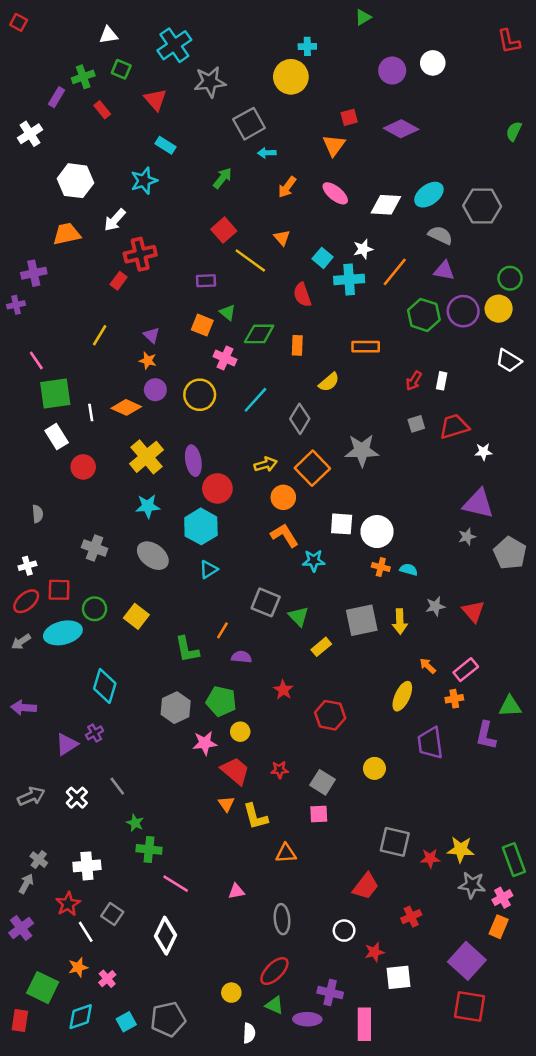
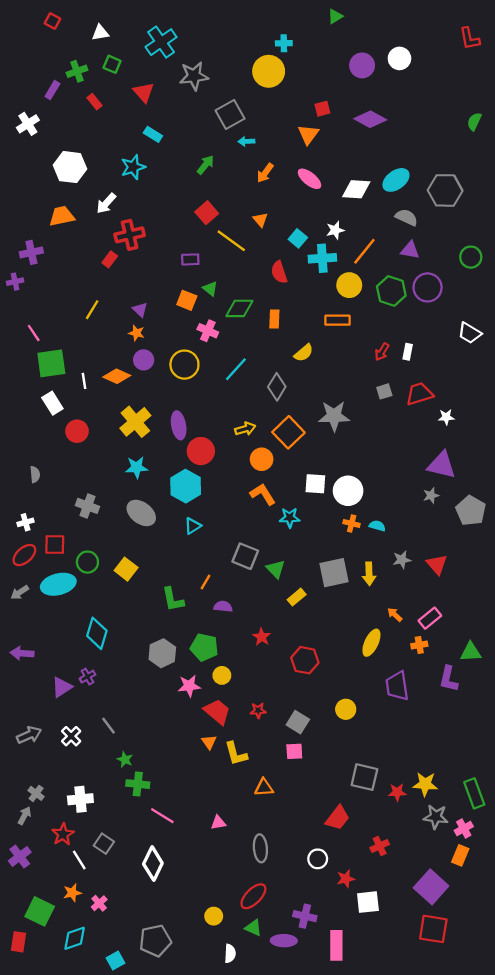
red square: (19, 22) -> (52, 21), moved
yellow circle: (499, 309) -> (349, 285), moved
cyan square: (126, 1022) -> (116, 961), moved

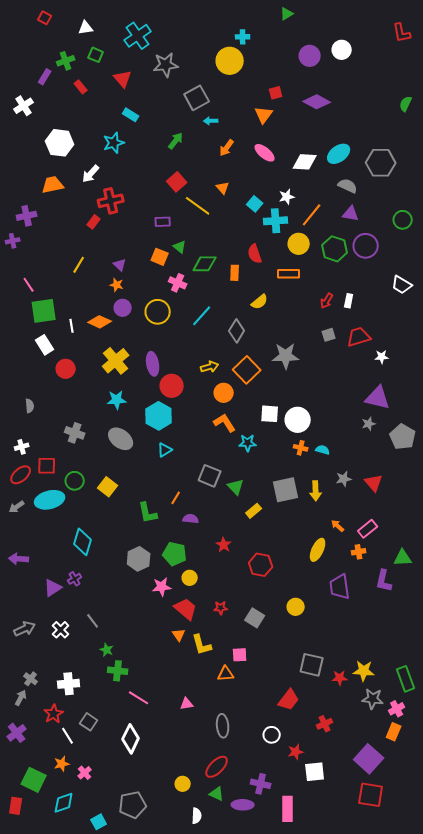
red semicircle: (279, 272) -> (255, 254), moved
pink square: (294, 751) -> (240, 655), moved

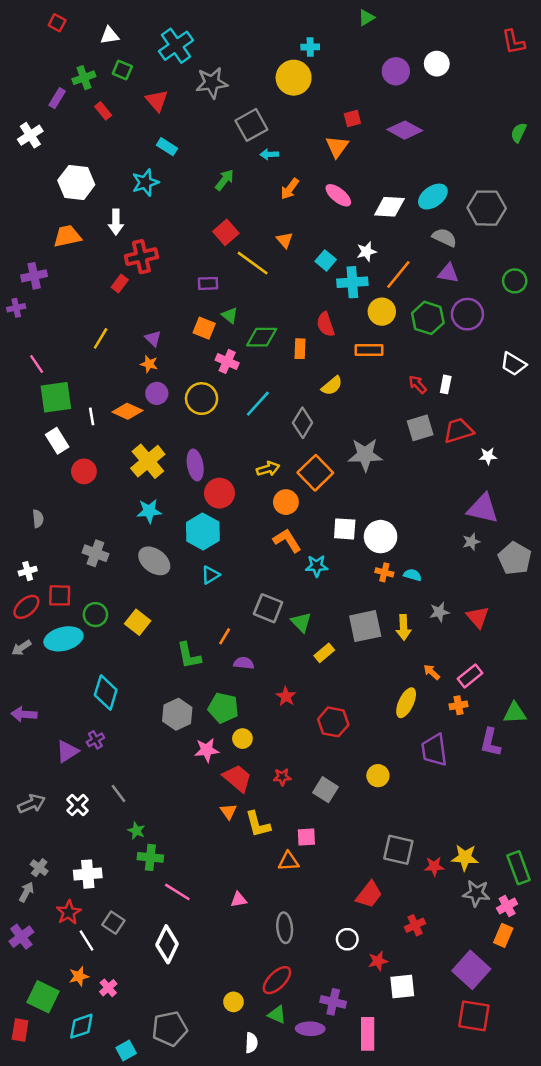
white arrow: (91, 174) -> (116, 222), turned -42
red arrow: (327, 301) -> (418, 384), turned 105
gray square: (329, 335) -> (420, 428), size x1.5

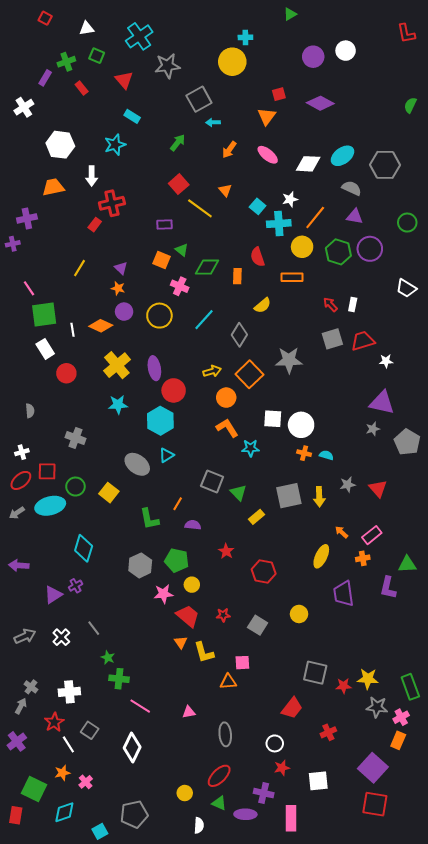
gray ellipse: (154, 561) -> (137, 464), moved
red star: (378, 961) -> (282, 768), moved

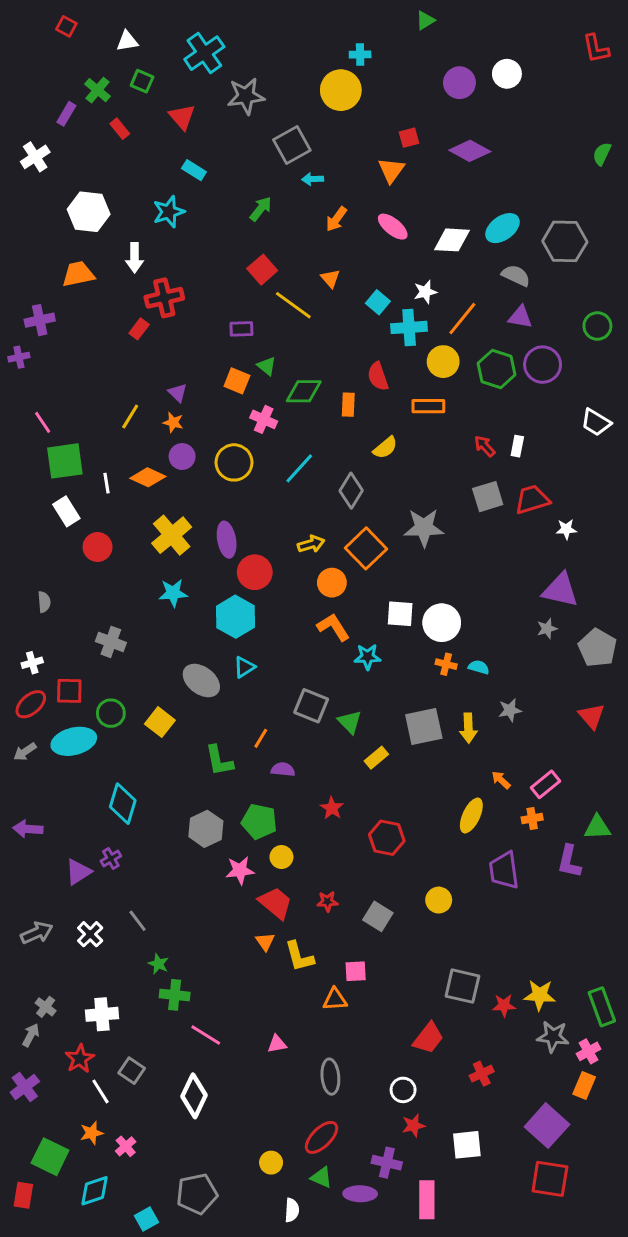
green cross: (66, 62) -> (98, 90), turned -30
yellow line: (80, 268) -> (130, 416), moved
red triangle: (378, 489) -> (591, 716), moved

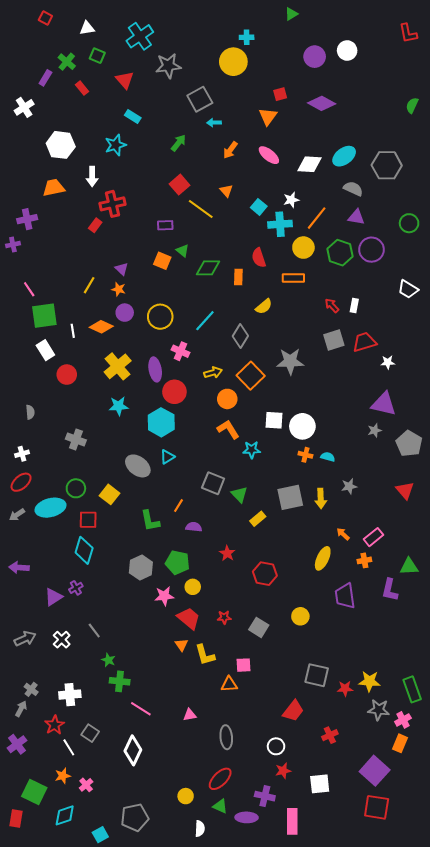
pink cross: (264, 419) -> (181, 351), moved
red square: (69, 691) -> (88, 520), moved

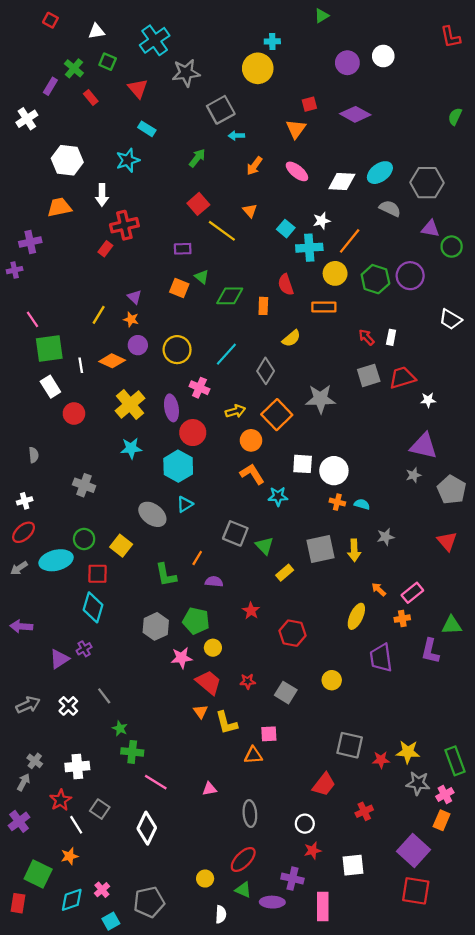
purple triangle: (356, 217) -> (430, 229), moved
pink cross: (86, 785) -> (102, 890), moved

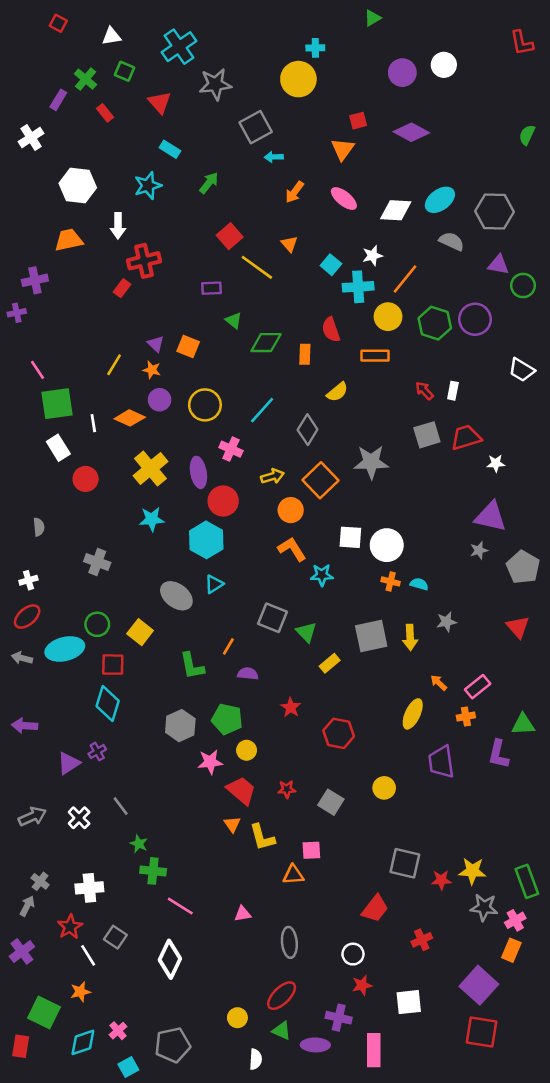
green arrow: (197, 158) -> (209, 183), moved
orange square: (179, 288) -> (188, 347), moved
gray arrow: (19, 568) -> (22, 658), turned 48

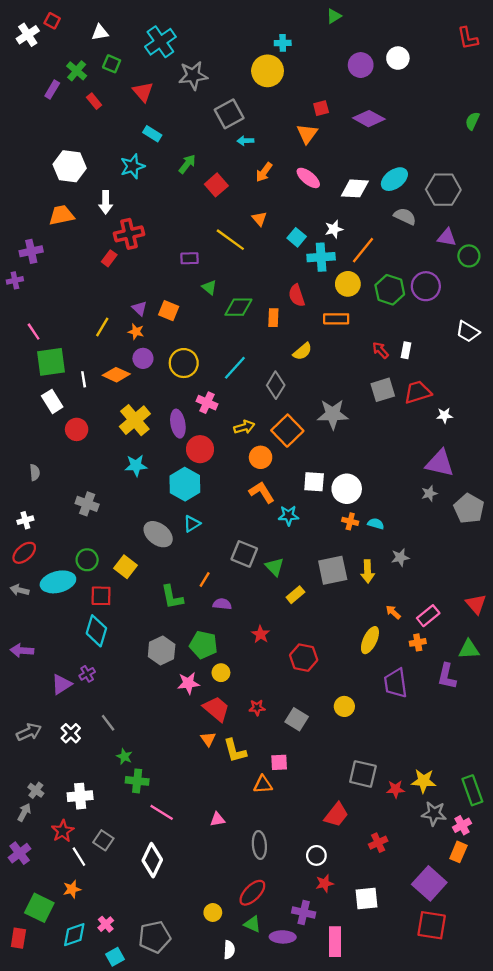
white cross: (31, 138) -> (28, 35), moved
red square: (230, 236) -> (216, 185), moved
red triangle: (518, 627) -> (476, 604), moved

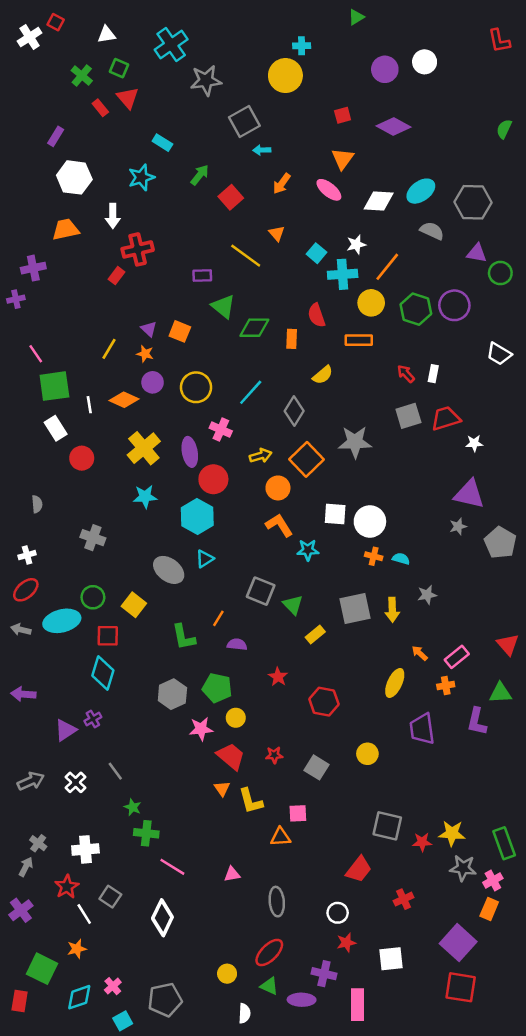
purple rectangle: (52, 89) -> (56, 136), moved
red triangle: (143, 92) -> (128, 98), moved
orange triangle: (307, 134) -> (343, 159), moved
green triangle: (209, 287) -> (223, 307), size x1.5

